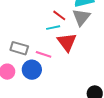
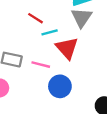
red line: (59, 15) -> (36, 18), moved
blue circle: (32, 70) -> (60, 86), moved

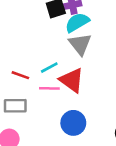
red line: (36, 18) -> (20, 75), moved
pink line: (41, 65) -> (49, 88), moved

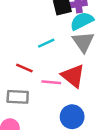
cyan line: (49, 68) -> (46, 43), moved

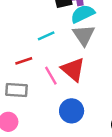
red line: (24, 68) -> (24, 61), turned -42
pink line: (51, 82) -> (51, 76), turned 54

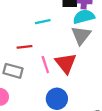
cyan line: (46, 36) -> (43, 22), moved

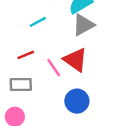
gray triangle: (81, 35) -> (83, 25), turned 40

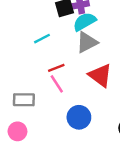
red line: (26, 55) -> (56, 68), moved
red triangle: (75, 60) -> (100, 75), moved

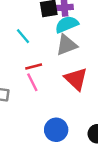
cyan line: (42, 39) -> (23, 36), turned 70
blue circle: (79, 117) -> (56, 130), moved

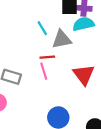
gray triangle: (67, 45) -> (62, 39), moved

